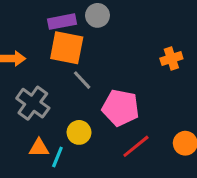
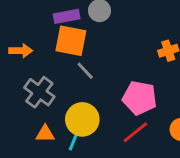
pink pentagon: (121, 108) -> (140, 98), moved
yellow circle: (79, 132) -> (82, 119), size x1.5
cyan line: (57, 157) -> (74, 141), moved

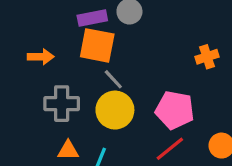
gray cross: (39, 92) -> (62, 104), turned -36
yellow circle: (82, 119) -> (115, 110), moved

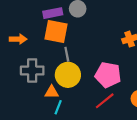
gray line: (113, 79) -> (67, 54), turned 32
orange triangle: (68, 150) -> (52, 92), moved

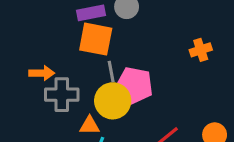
orange arrow: (18, 39) -> (42, 73), moved
pink pentagon: (108, 75) -> (134, 85), moved

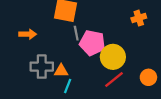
gray cross: (62, 95) -> (42, 67), moved
yellow circle: (113, 101) -> (113, 57), moved

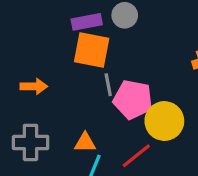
gray cross: (42, 67) -> (31, 142), moved
red line: (114, 79) -> (136, 156), moved

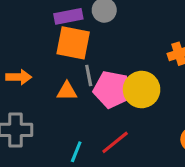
yellow circle: (164, 121) -> (142, 90), moved
orange triangle: (85, 142) -> (67, 91), moved

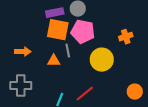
pink pentagon: (112, 90) -> (83, 32), moved

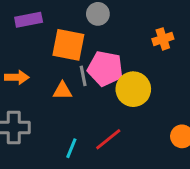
purple rectangle: (55, 13) -> (29, 20), moved
pink pentagon: (83, 32) -> (105, 68), moved
orange cross: (126, 37) -> (163, 39), moved

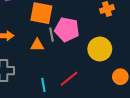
yellow circle: (133, 89) -> (100, 49), moved
cyan line: (71, 148) -> (43, 85), turned -32

